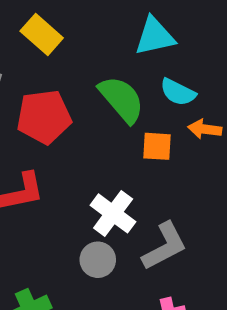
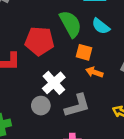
red pentagon: (44, 117) -> (39, 41), moved
orange arrow: (205, 129) -> (94, 72), moved

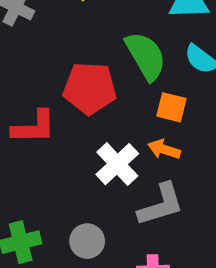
orange arrow: (94, 72) -> (164, 149), moved
gray circle: (41, 106) -> (87, 241), moved

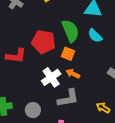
orange square: (171, 107) -> (68, 54), moved

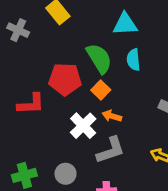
cyan semicircle: (95, 36) -> (133, 60), turned 49
orange square: (68, 54) -> (101, 90), turned 32

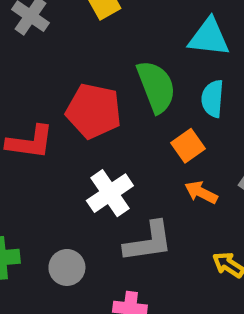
orange square: (101, 90) -> (188, 146), moved
orange arrow: (112, 116) -> (201, 192), moved

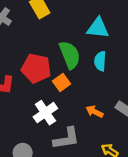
orange square: (188, 146) -> (62, 82), moved

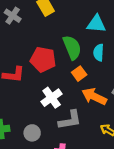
orange square: (62, 82) -> (79, 74), moved
orange arrow: (95, 112) -> (94, 96), size x1.6

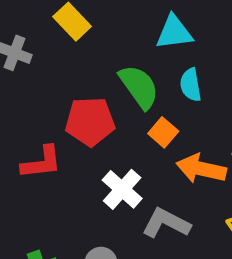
gray L-shape: (70, 120) -> (166, 223), turned -130

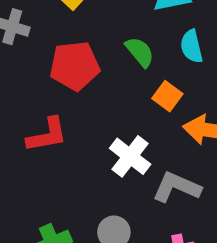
green semicircle: (139, 87) -> (140, 52), size x0.7
red pentagon: (90, 121) -> (75, 66), moved

